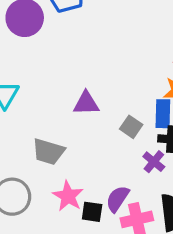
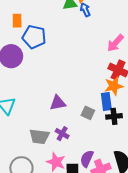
purple cross: (154, 162) -> (62, 134), moved

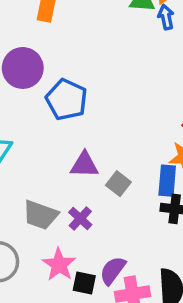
blue pentagon: (34, 37) -> (67, 100), moved
gray square: (88, 113) -> (118, 184), moved

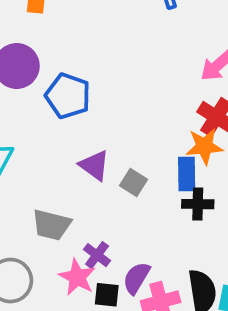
purple triangle: (84, 165) -> (94, 165), turned 40
purple cross: (80, 219) -> (97, 255), moved

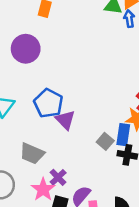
blue pentagon: (68, 96) -> (48, 103), moved
gray square: (134, 182) -> (105, 141), moved

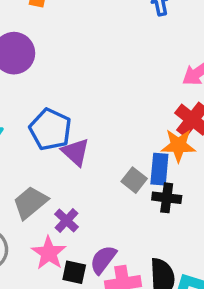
gray trapezoid: (32, 154) -> (30, 203), turned 120
purple cross: (58, 177) -> (66, 220), moved

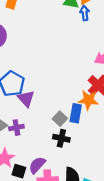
black cross: (167, 198) -> (61, 138), moved
purple cross: (66, 220) -> (16, 128), moved, turned 32

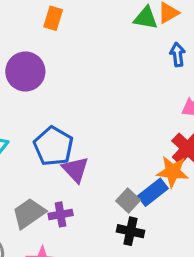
blue arrow: (85, 13) -> (178, 54), moved
blue rectangle: (76, 113) -> (153, 192), turned 42

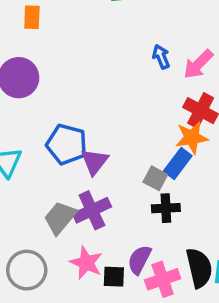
blue arrow: (178, 54) -> (161, 57), moved
purple triangle: (75, 169) -> (95, 162), turned 36
purple cross: (61, 214) -> (92, 210), size x1.5

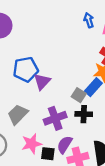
blue pentagon: (67, 144) -> (26, 69), turned -30
purple cross: (92, 210) -> (55, 118), moved
pink star: (86, 263) -> (32, 144), turned 30

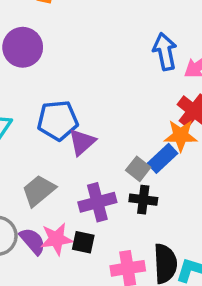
blue arrow: (89, 20) -> (165, 52), size x1.5
purple semicircle: (65, 145) -> (33, 241), moved, turned 102
black square: (48, 154) -> (83, 242), moved

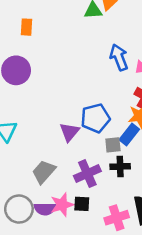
blue pentagon: (58, 120) -> (95, 118), moved
gray square: (138, 169) -> (113, 145), turned -35
purple semicircle: (33, 241) -> (45, 209), turned 140

